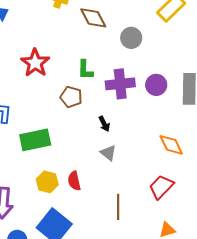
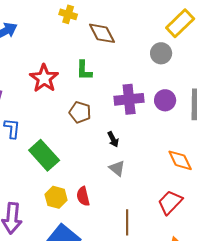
gray circle: (131, 38) -> (161, 53), moved
green L-shape: (85, 70) -> (84, 70), moved
green rectangle: (35, 140) -> (44, 155), turned 60

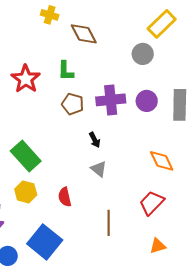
brown pentagon: (80, 112) -> (73, 104), moved
yellow hexagon: (56, 197) -> (26, 192), moved

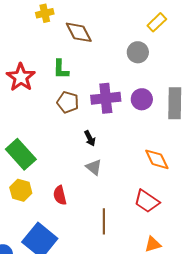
yellow cross: (50, 15) -> (45, 13), turned -30
yellow rectangle: (162, 24) -> (157, 22), size x0.7
red trapezoid: (152, 203) -> (147, 201), turned -100

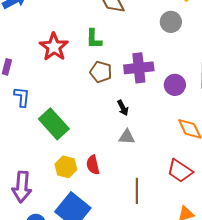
purple circle: (142, 99) -> (175, 85), moved
gray triangle: (94, 167) -> (127, 137), turned -36
yellow hexagon: (21, 190) -> (66, 167), moved

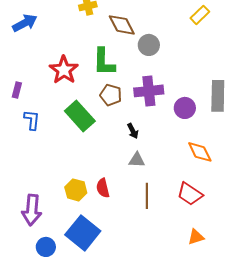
gray circle: (171, 22) -> (149, 45), moved
green L-shape: (94, 39) -> (104, 62), size x1.4
green rectangle: (54, 124) -> (80, 116), moved
brown line: (137, 191) -> (147, 196), moved

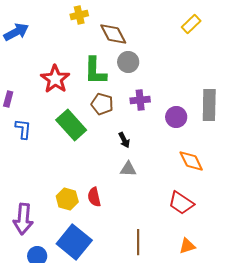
gray circle: (149, 45) -> (128, 62), moved
purple cross: (149, 91) -> (140, 100), size x0.7
brown line: (147, 196) -> (138, 242), moved

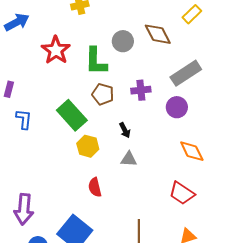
brown diamond: (113, 34) -> (158, 34), moved
gray circle: (128, 62) -> (123, 41), moved
red star: (55, 79) -> (56, 50), moved
gray rectangle: (209, 105) -> (186, 73), moved, turned 56
yellow hexagon: (67, 199) -> (88, 146), moved

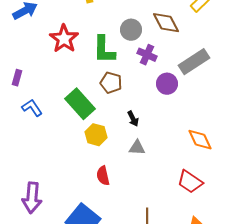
purple cross: (141, 90) -> (147, 55), moved, turned 30
purple circle: (177, 107) -> (167, 84), moved
blue L-shape: (24, 119) -> (32, 108), turned -40

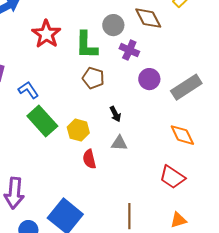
gray rectangle: (194, 62) -> (186, 87), moved
green rectangle: (80, 104) -> (42, 121), moved
blue L-shape: (32, 108) -> (28, 90), moved
red semicircle: (103, 176) -> (89, 159), moved

